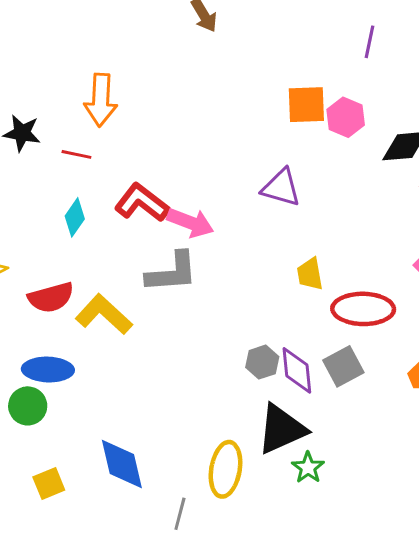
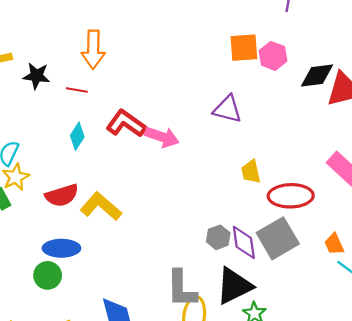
gray L-shape: (172, 272) -> (181, 289), moved, turned 96
gray square: (343, 366) -> (278, 238), size x1.4

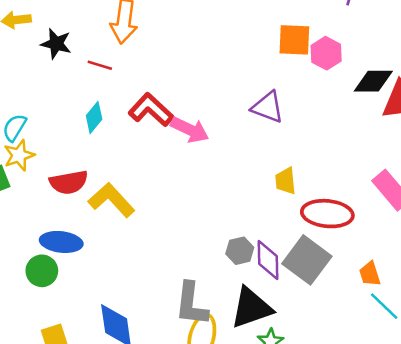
gray square: (278, 238) -> (307, 260), turned -30

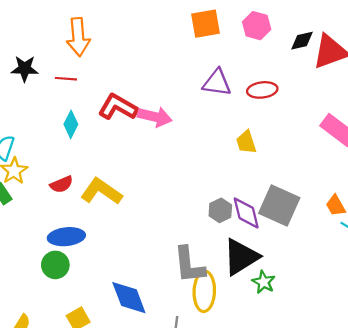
orange square: (294, 40) -> (205, 24), moved
black diamond: (373, 81) -> (302, 41), size x0.7
red semicircle: (69, 182) -> (62, 184), size x0.7
red ellipse: (327, 214) -> (262, 90), moved, size x0.7

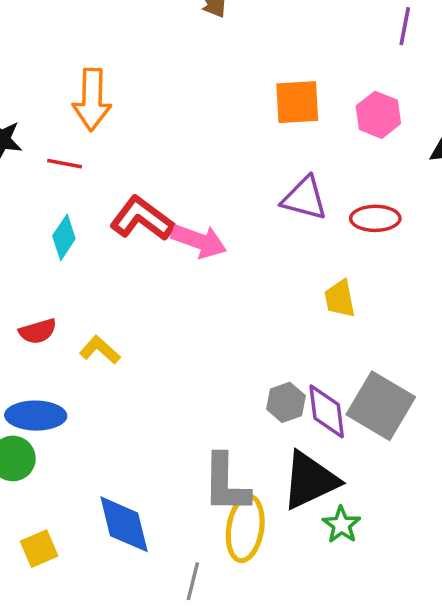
yellow L-shape: (101, 191) -> (100, 350), size x0.6

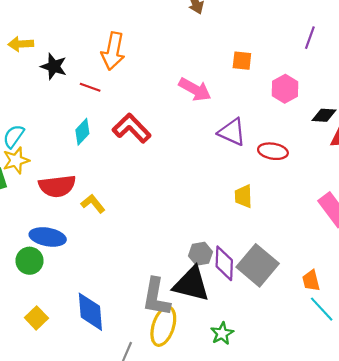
orange square: (297, 102) -> (242, 61), moved, size x0.7
pink arrow: (199, 241) -> (195, 89), moved
red semicircle: (38, 331) -> (57, 186), size x1.6
black triangle: (310, 480) -> (191, 284), moved, turned 30
yellow square: (39, 549) -> (36, 318), turned -30

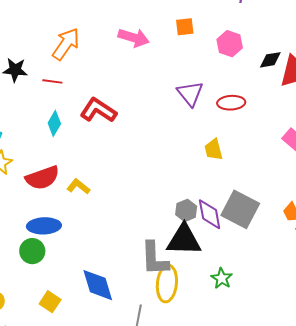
orange arrow: (113, 51) -> (66, 44), turned -144
pink arrow: (195, 89) -> (134, 38), moved
purple triangle: (232, 132) -> (190, 94), turned 40

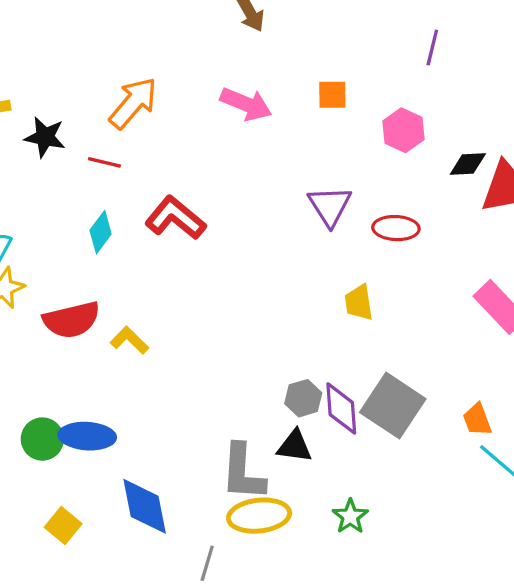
blue ellipse: (44, 226) -> (87, 436), moved
black triangle: (184, 240) -> (294, 446), size x0.6
yellow ellipse: (167, 284) -> (259, 516), turned 72

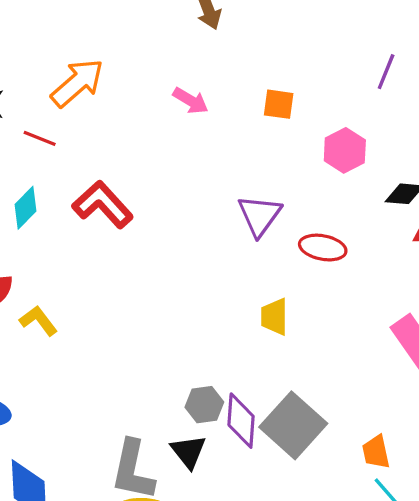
pink arrow: (246, 104) -> (191, 101), size x0.7
black triangle: (294, 446) -> (188, 452), turned 36

